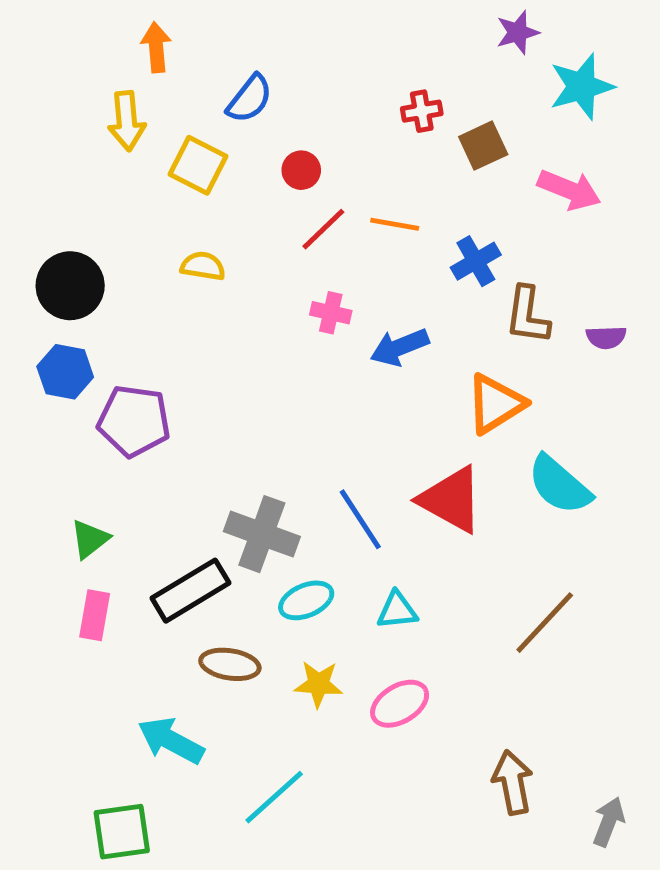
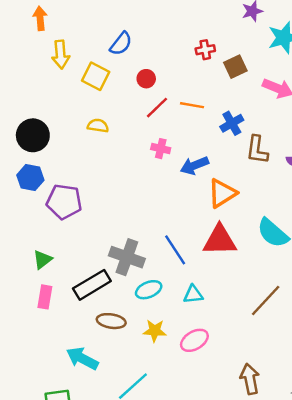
orange arrow: (156, 47) -> (40, 18), moved
orange triangle: (495, 404) -> (222, 193), moved
red triangle: (451, 500) -> (220, 240), turned -30

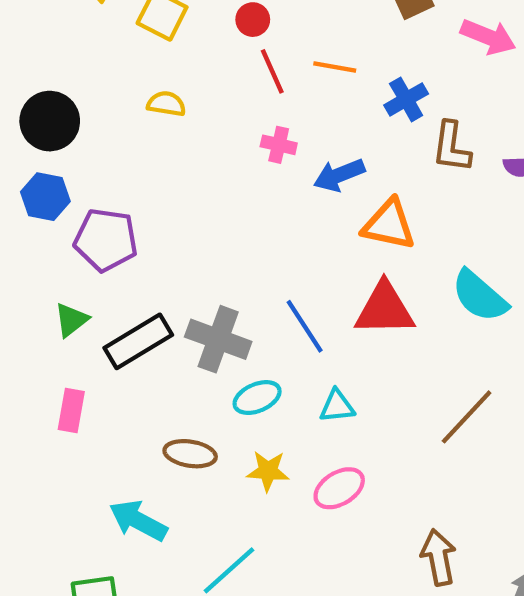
red line: (157, 108) -> (272, 71), turned -70
orange triangle: (222, 193) -> (389, 225), turned 44
green triangle: (42, 260) -> (71, 320), moved
black rectangle: (92, 285) -> (138, 341), moved

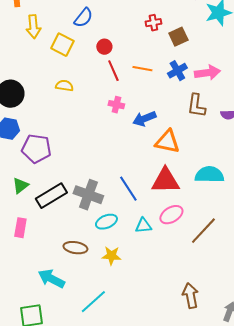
pink arrow: (488, 37) -> (207, 73), moved, turned -30
blue cross: (406, 99) -> (177, 71), moved
cyan semicircle: (480, 296) -> (209, 175), turned 140
pink ellipse: (339, 488) -> (171, 215), moved

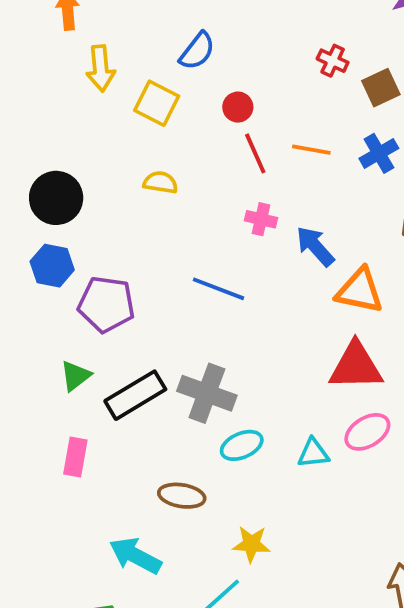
red cross: (153, 23) -> (333, 61), turned 35
blue arrow: (144, 119) -> (315, 246), turned 70
blue line: (128, 189) -> (218, 289), moved, turned -36
yellow star: (111, 256) -> (251, 544), moved

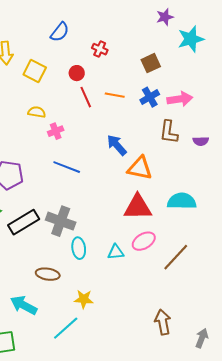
blue semicircle: (197, 51) -> (60, 32), moved
red cross: (333, 61) -> (100, 49), moved
pink cross: (261, 219) -> (56, 131), moved, turned -35
cyan ellipse: (242, 445) -> (79, 248), turned -75

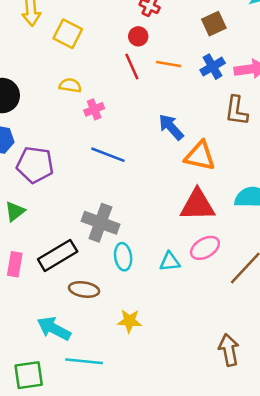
red circle: (77, 73) -> (138, 36), moved
black rectangle: (24, 222) -> (58, 255), moved
cyan line: (66, 328) -> (84, 361), moved, turned 48

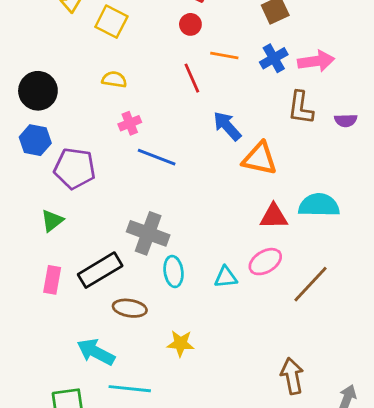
red line: (132, 67) -> (192, 78), moved
pink cross: (94, 109) -> (130, 123), moved
red triangle: (197, 205) -> (274, 216), moved, size x0.7

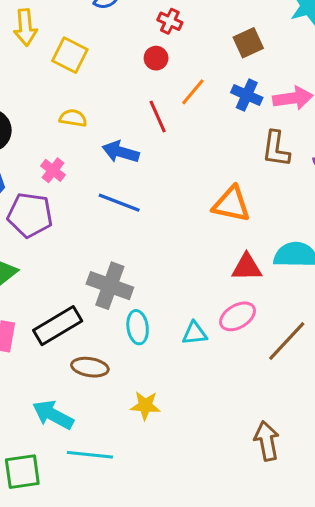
orange line: (224, 55) -> (193, 92), turned -60
blue cross: (274, 58) -> (247, 95), turned -36
pink cross: (130, 123) -> (53, 170), moved, turned -30
blue arrow: (227, 126) -> (121, 152), moved, turned -32

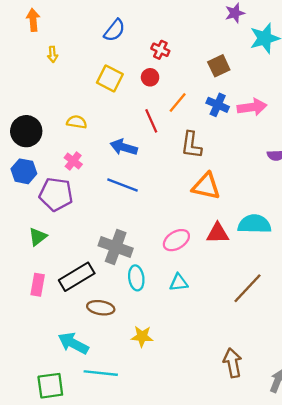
yellow arrow: (25, 27) -> (53, 54), size x0.6
yellow square: (70, 55) -> (110, 78), moved
yellow semicircle: (73, 118) -> (77, 122), moved
brown L-shape: (276, 149) -> (191, 145), moved
pink ellipse: (238, 316) -> (176, 240), moved

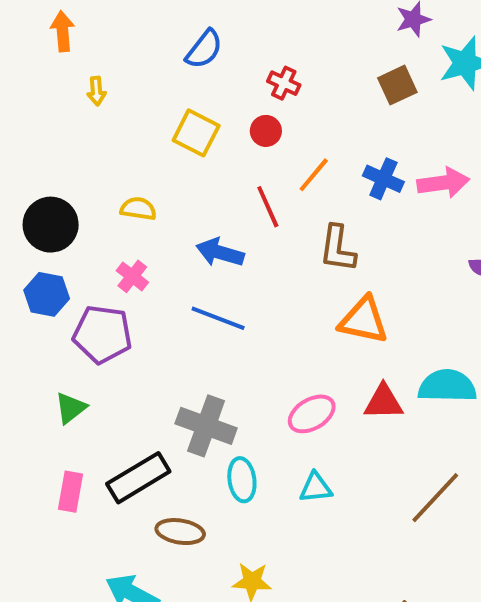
brown square: (219, 66) -> (397, 85), moved

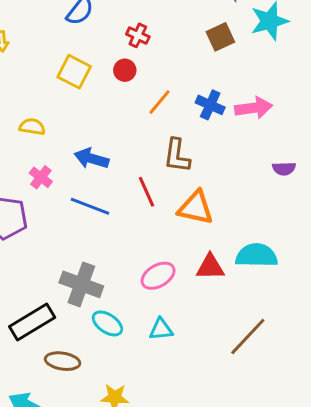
red line: (268, 207) -> (146, 192), moved
pink cross: (132, 276) -> (41, 177), moved
cyan ellipse: (242, 480) -> (107, 323), turned -48

